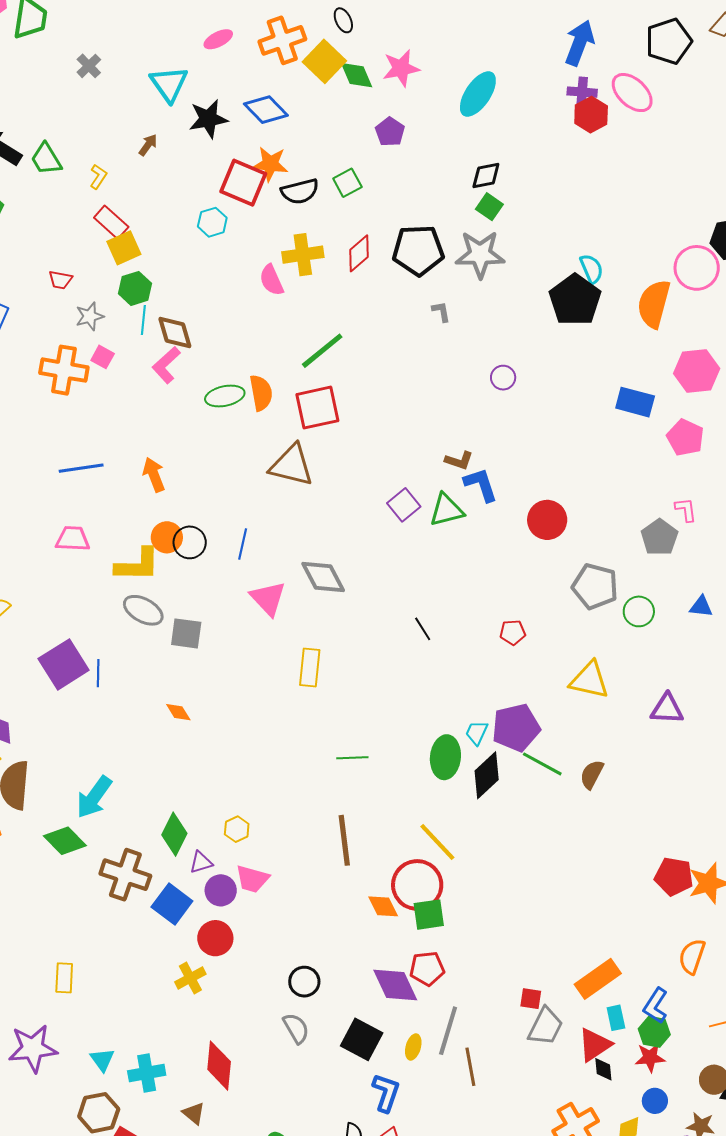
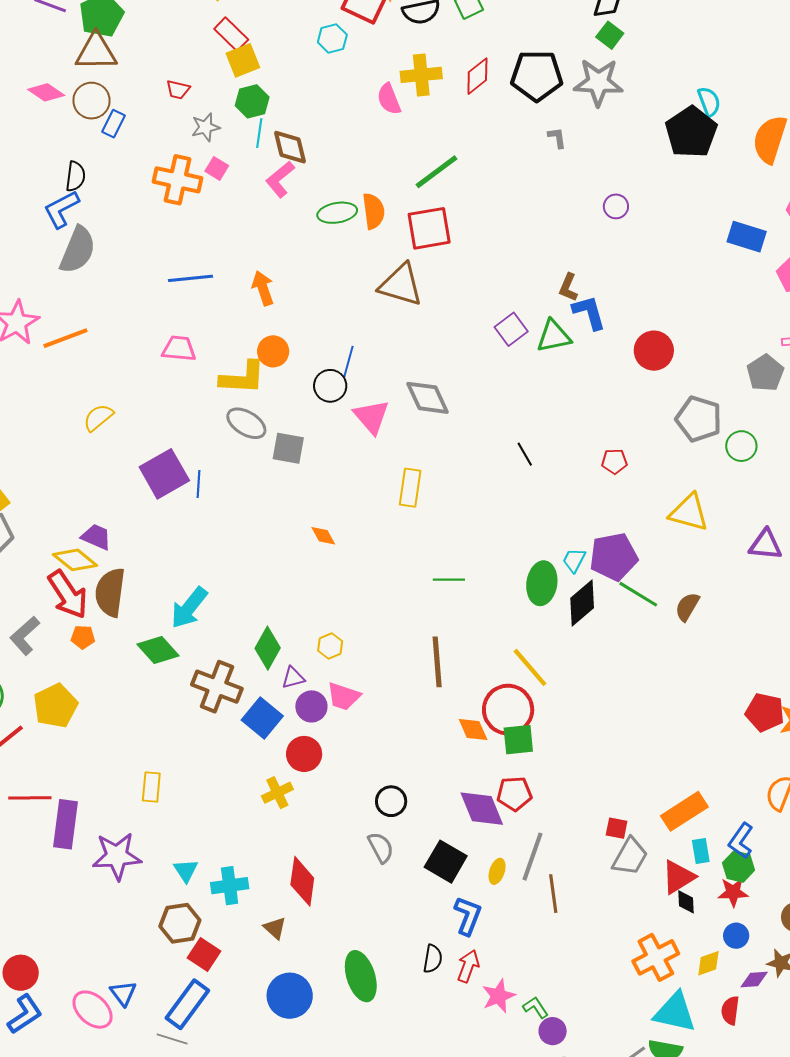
brown L-shape: (459, 461) -> (568, 287), turned 92
black circle: (190, 542) -> (330, 386), moved
orange diamond: (178, 712) -> (323, 536), moved

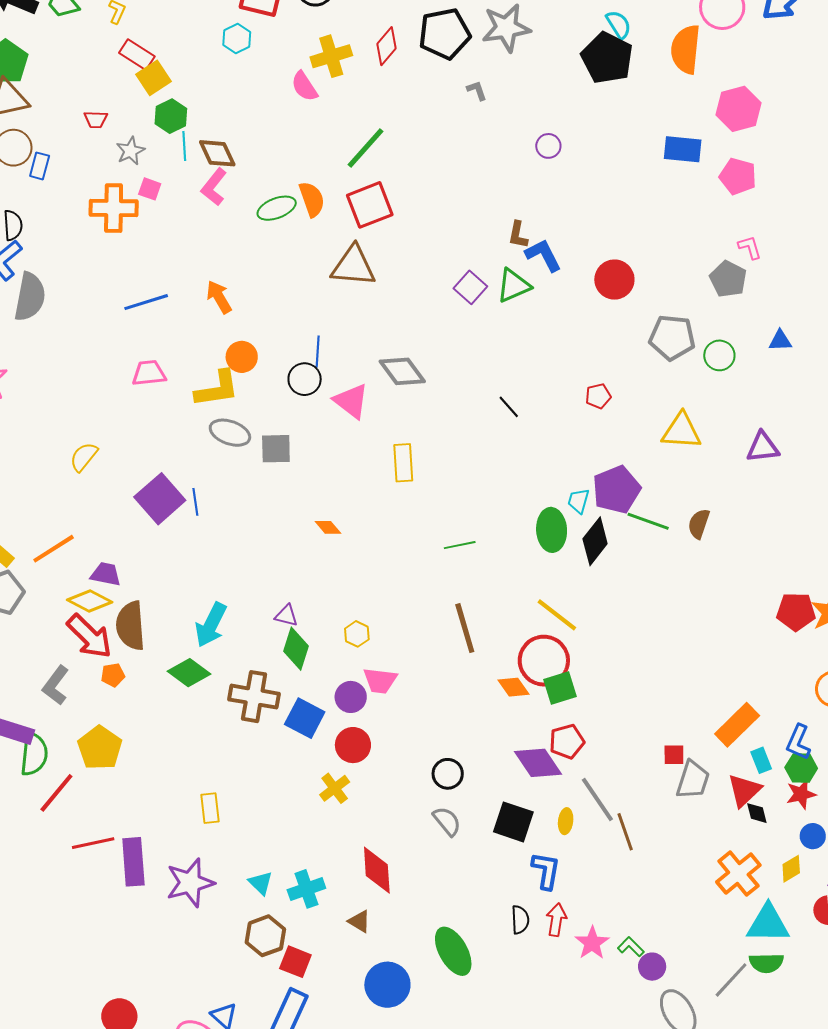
orange line: (65, 338) -> (54, 549), moved
purple triangle: (293, 678) -> (286, 616), moved, turned 40
gray line: (533, 857) -> (597, 800), turned -42

